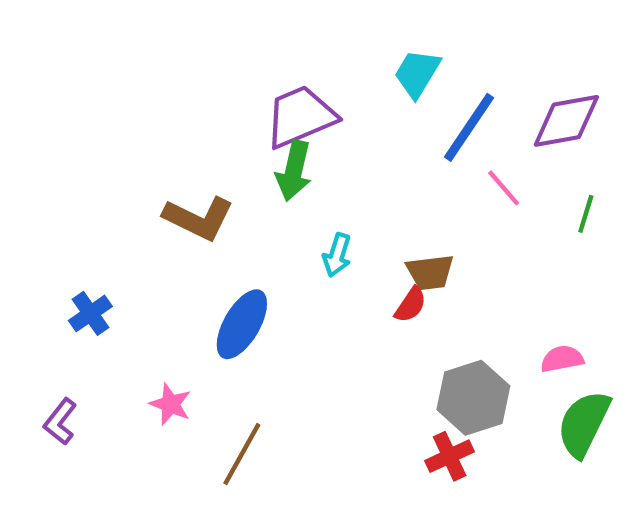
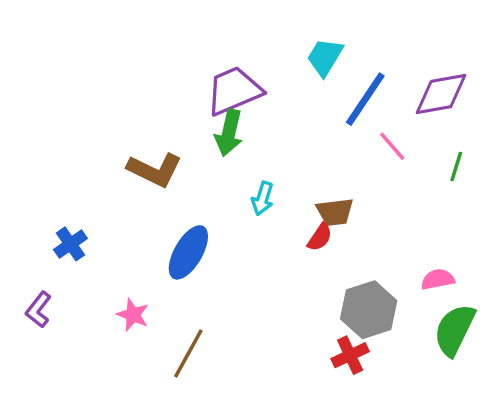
purple L-shape: (60, 422) -> (38, 310), moved

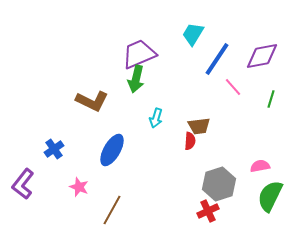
red semicircle: (320, 237) -> (190, 141), turned -30
blue cross: (70, 244) -> (54, 149), moved
purple L-shape: (38, 310) -> (23, 184), size x1.4

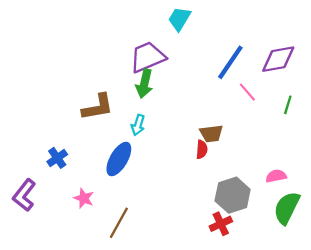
cyan trapezoid: (193, 34) -> (179, 19), moved
brown L-shape: (92, 101) -> (98, 107), turned -36
cyan arrow: (156, 118) -> (138, 125), moved

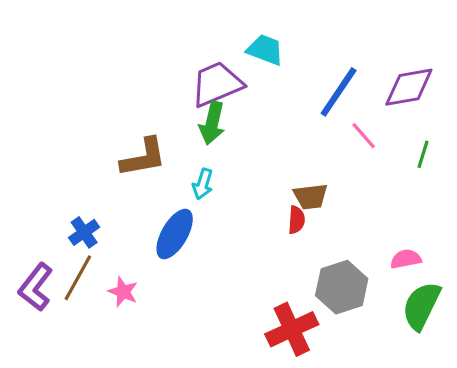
cyan trapezoid: (179, 19) -> (265, 50), moved, turned 80
brown line: (119, 223) -> (78, 278), moved
red cross: (221, 224) -> (292, 329), moved, size x1.5

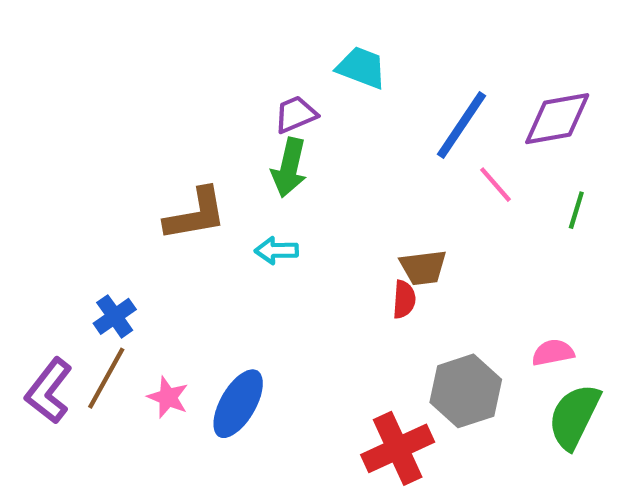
purple trapezoid: (217, 84) -> (296, 114), size x0.6
cyan arrow: (203, 184) -> (276, 250), turned 72
blue ellipse: (175, 234) -> (238, 404), moved

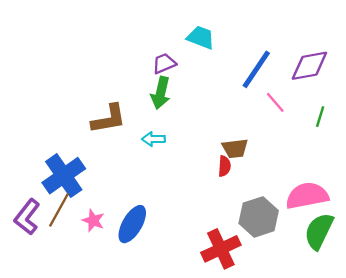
blue cross: (115, 316) -> (64, 176), size x1.8
pink semicircle: (553, 353) -> (307, 196), size x1.8

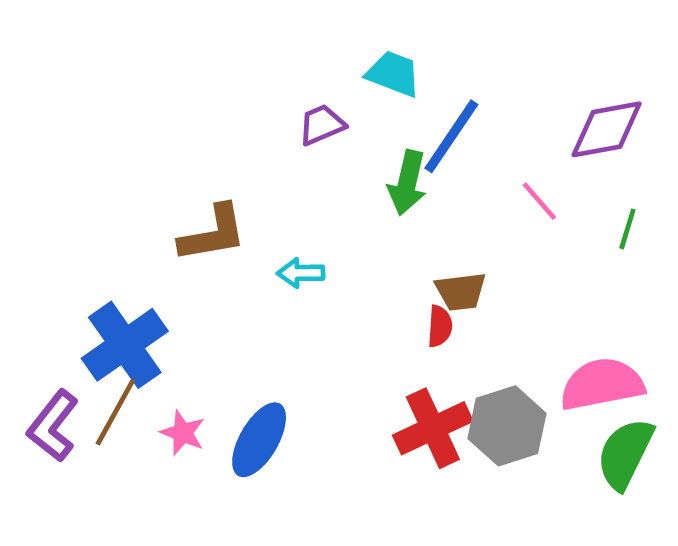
blue line: (256, 69) -> (451, 136), moved
green arrow: (161, 93) -> (407, 183), moved
red cross: (221, 249) -> (433, 428), moved

